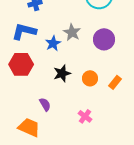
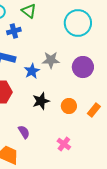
gray star: (72, 32) -> (51, 60), turned -30

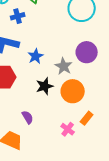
gray star: (51, 60) -> (64, 66), moved, turned 30
orange circle: (69, 106) -> (73, 91), size x1.5
orange rectangle: (94, 110) -> (87, 118), moved

